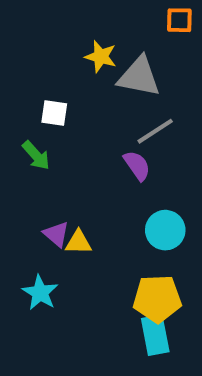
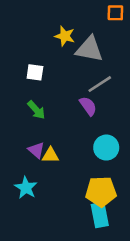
green arrow: (36, 155) -> (36, 110), moved

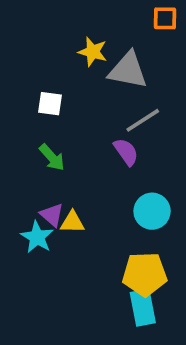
cyan star: (26, 188) -> (37, 237), moved

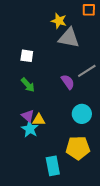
yellow star: (93, 52) -> (59, 21), moved
gray line: (143, 120) -> (87, 71), moved
cyan star: (37, 237) -> (30, 129), moved
cyan rectangle: (143, 308) -> (53, 166), moved

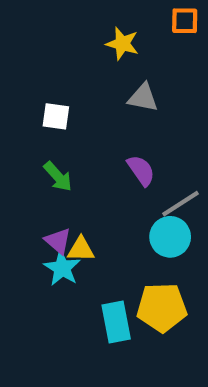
gray triangle: (69, 38) -> (143, 98), moved, size x0.7
gray line: (87, 71) -> (181, 204), moved
cyan rectangle: (53, 166) -> (116, 322), moved

